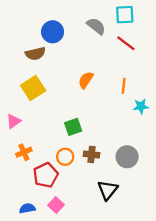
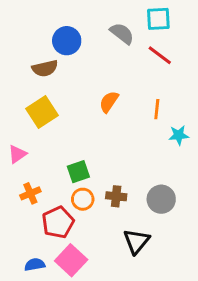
green square: (73, 127) -> (78, 172), moved
pink square: (56, 205) -> (71, 260), size x1.5

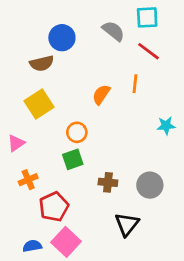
orange line: (157, 109) -> (135, 84), moved
orange circle: (83, 199) -> (77, 132), moved

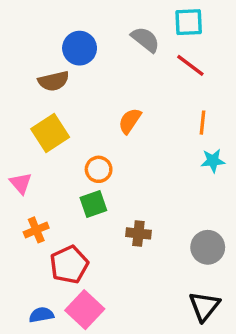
orange line: (135, 84) -> (202, 123), moved
pink triangle: (16, 143) -> (21, 183), turned -36
gray circle: (150, 185) -> (208, 247), moved
black triangle: (127, 224) -> (204, 306), moved

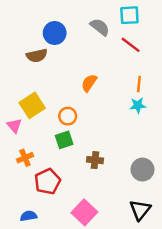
yellow square: (50, 133) -> (32, 105), moved
cyan star: (213, 161) -> (138, 105), moved
pink square: (85, 310) -> (84, 212), moved

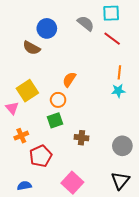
brown semicircle: (37, 56) -> (32, 48), turned 42
orange semicircle: (89, 83) -> (69, 79), moved

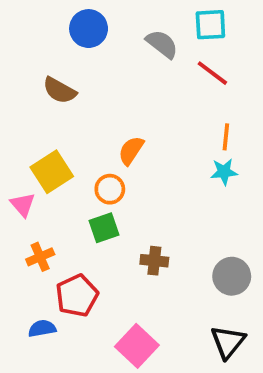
blue circle: (47, 28) -> (89, 29), moved
blue semicircle: (24, 186) -> (42, 328), moved

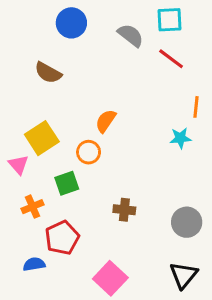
orange line: (226, 137) -> (196, 107), moved
green square: (104, 228) -> (67, 183), moved

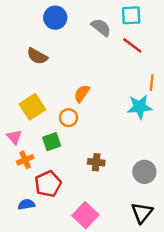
cyan star: (180, 138) -> (140, 107), size x1.5
pink triangle: (18, 165) -> (14, 137), moved

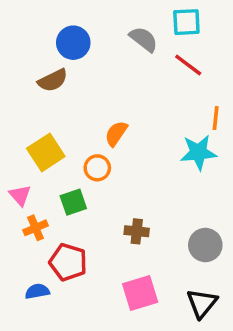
blue circle: (55, 18) -> (73, 43), moved
brown semicircle: (37, 56) -> (53, 80), turned -55
red pentagon: (48, 184) -> (68, 262), turned -30
pink square: (85, 215) -> (140, 293), moved, turned 30

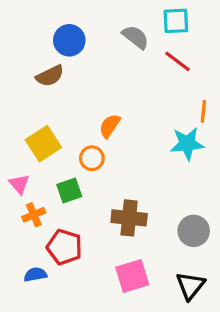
brown cross: (137, 231) -> (129, 218), size x1.5

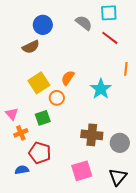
yellow square: (43, 144) -> (39, 83), moved
cyan star: (187, 144) -> (101, 89), moved, turned -30
brown cross: (129, 218) -> (92, 135), moved

